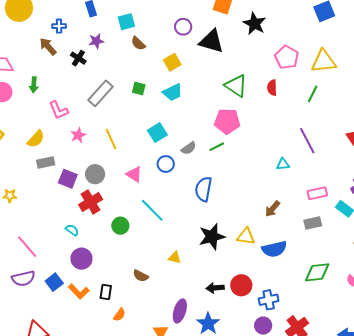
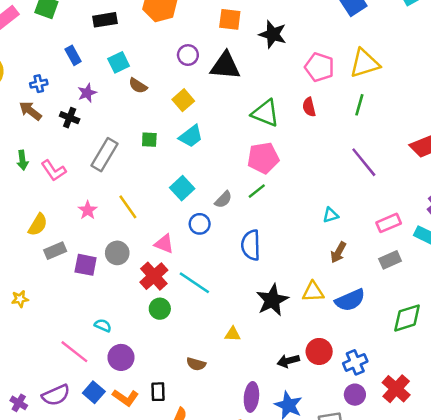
pink L-shape: (58, 110) -> (54, 171), moved
cyan triangle: (283, 164) -> (331, 215), moved
red cross: (91, 202) -> (154, 276), moved
pink line: (27, 247) -> (74, 352), moved

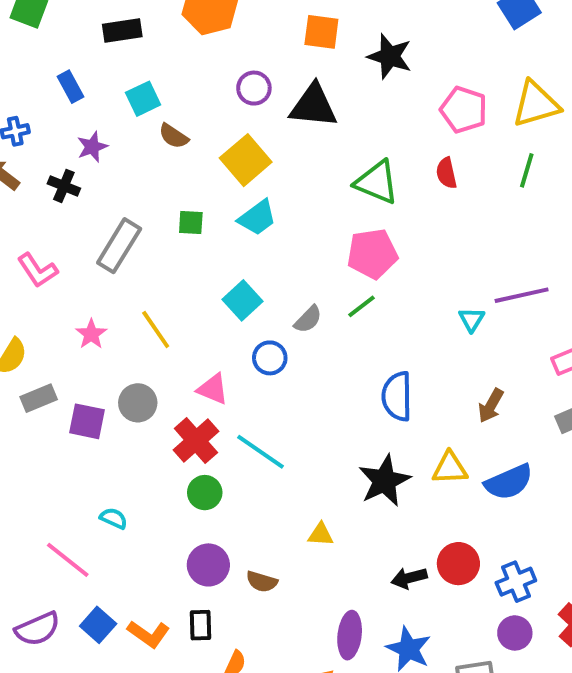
yellow square: (183, 100) -> (246, 160), size x1.4
purple line: (364, 162) -> (522, 295), moved, turned -64
cyan triangle: (331, 215) -> (472, 319), moved, turned -42
blue semicircle: (251, 245) -> (397, 396), moved
purple circle: (121, 357) -> (208, 565), moved

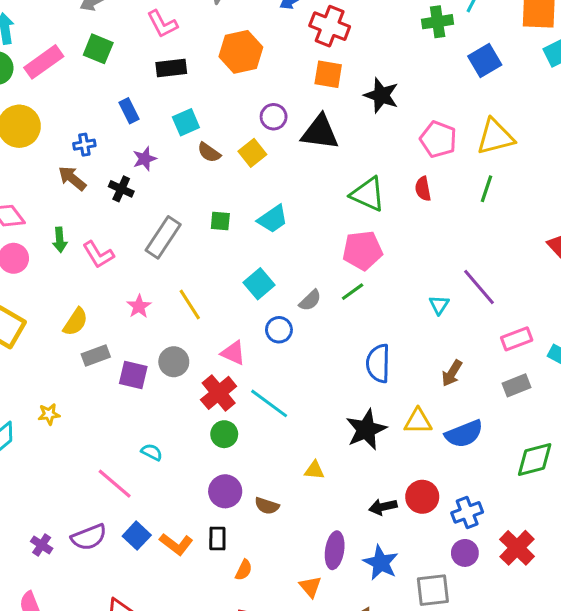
yellow square: (246, 160) -> (252, 153), moved, size x0.7
purple line: (522, 295) -> (479, 287), turned 60

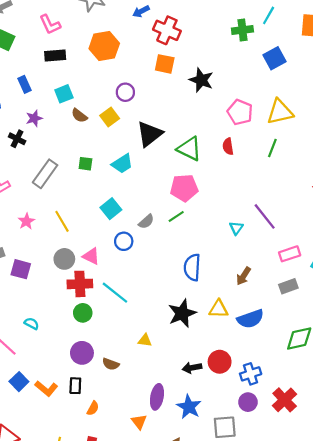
black triangle: (320, 132) -> (150, 134), moved, turned -48
gray circle: (174, 362) -> (64, 259), moved
red cross: (219, 393) -> (80, 284), turned 35

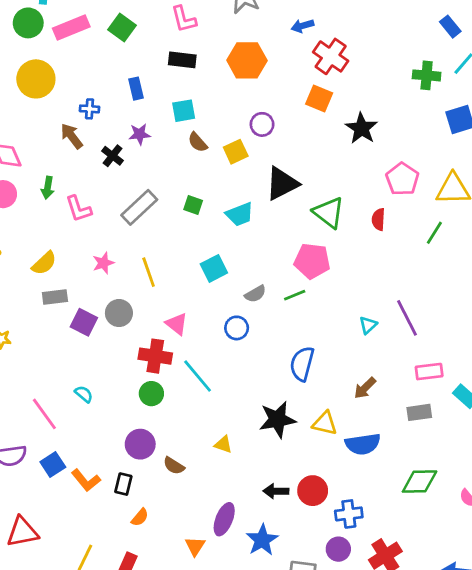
blue circle: (124, 241) -> (237, 328), moved
gray circle: (64, 259) -> (119, 313), moved

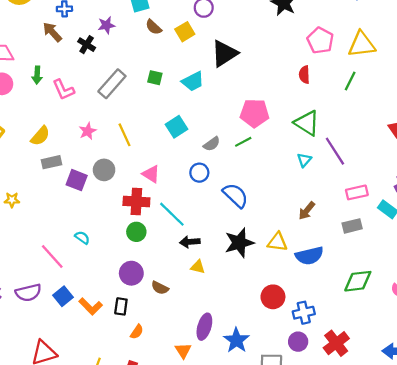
green triangle: (329, 213) -> (307, 123), moved
blue semicircle: (302, 364) -> (235, 195), moved, turned 124
black arrow: (276, 491) -> (190, 242), moved

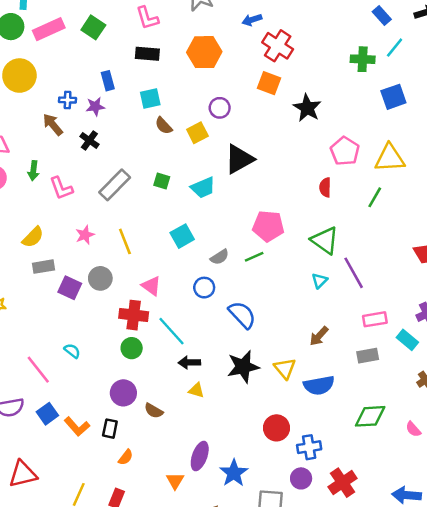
purple star: (106, 25) -> (95, 107), moved
yellow triangle: (277, 242) -> (285, 368), turned 40

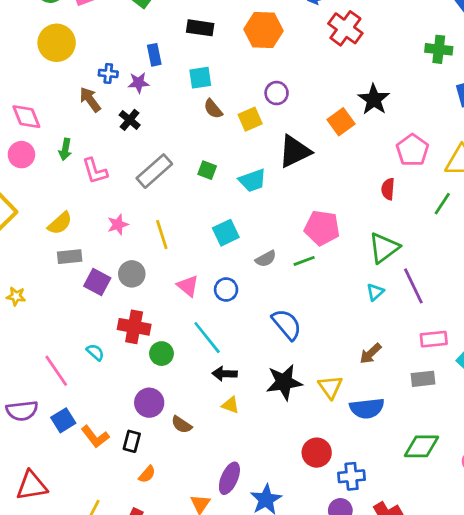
orange square: (269, 83) -> (341, 122), moved, turned 30
green triangle: (325, 240) -> (384, 248), turned 44
blue circle: (204, 288) -> (226, 289), moved
red cross: (134, 315) -> (134, 327), moved

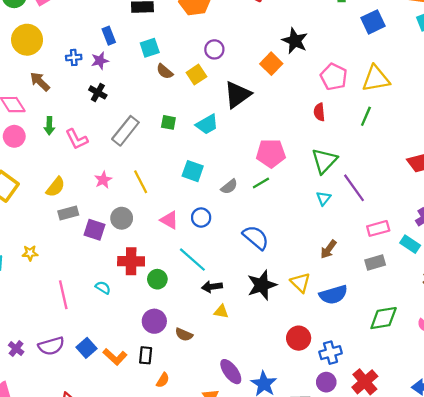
brown arrow: (90, 100) -> (40, 82), moved
cyan square: (226, 233) -> (193, 171), turned -35
pink line: (56, 371) -> (63, 295), moved, turned 32
purple ellipse: (229, 478) -> (231, 372), turned -50

